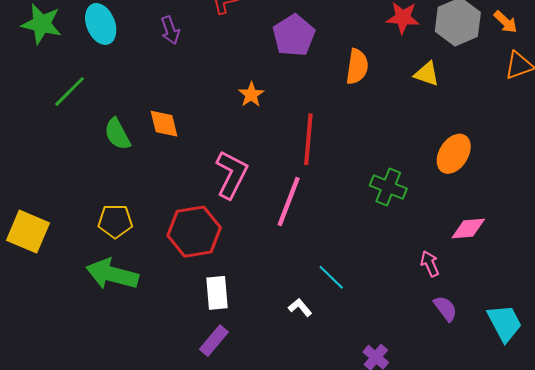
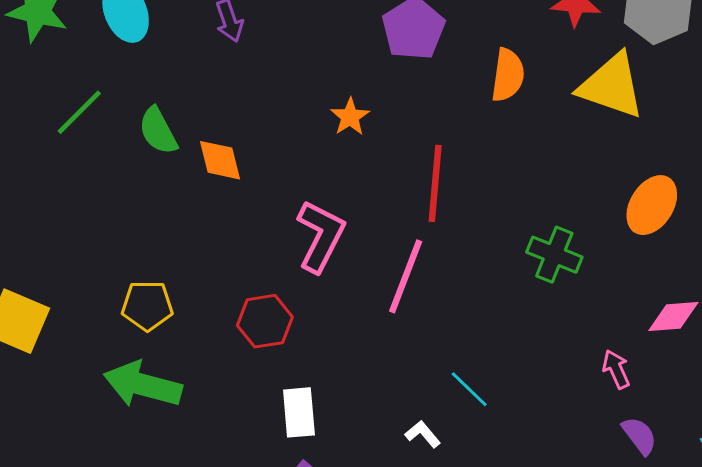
yellow triangle: (427, 74) -> (612, 86), size x1.8
green semicircle: (117, 134) -> (158, 131), moved
red hexagon: (194, 232) -> (265, 321), size x0.7

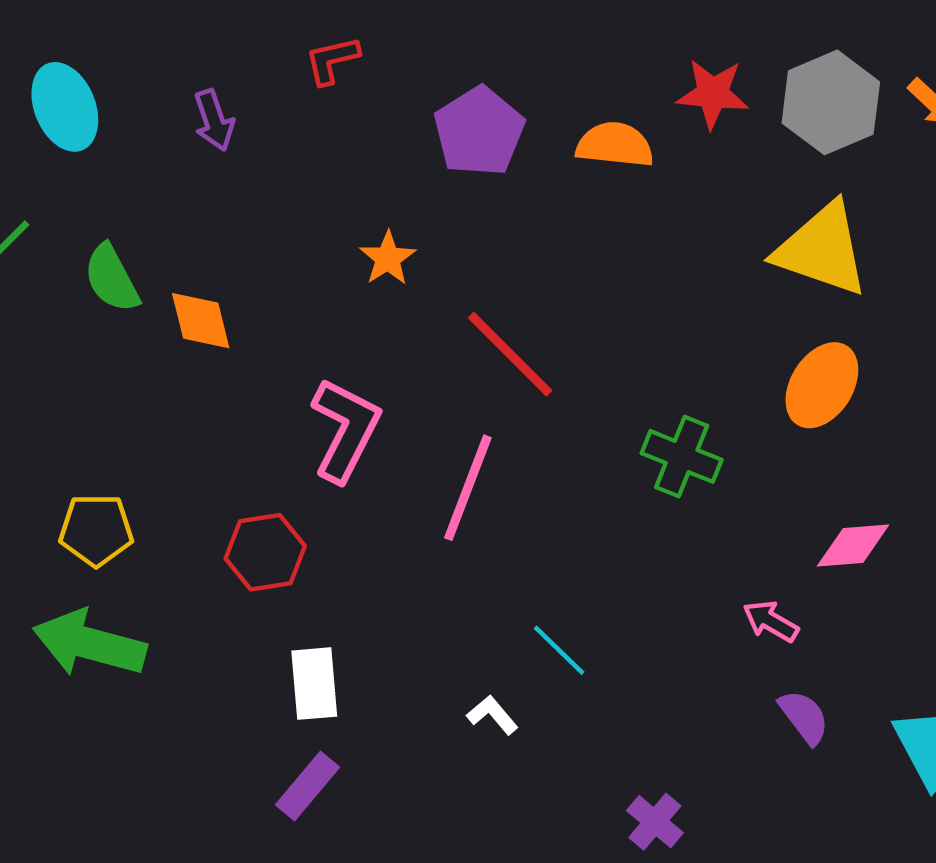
orange semicircle: (508, 75) -> (615, 145), moved, turned -92
yellow triangle: (612, 86) -> (822, 249), moved
red line: (435, 183) -> (510, 354), turned -50
pink arrow: (616, 369) -> (771, 621), turned -36

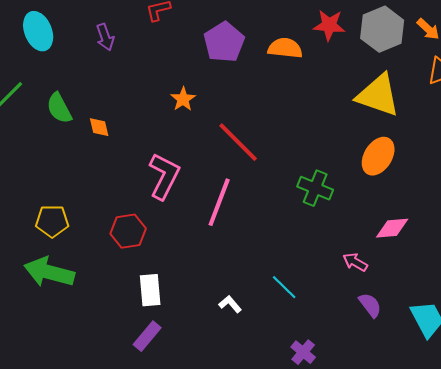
orange diamond: (201, 321) -> (99, 127), size x0.7
cyan line: (559, 650) -> (284, 287), moved

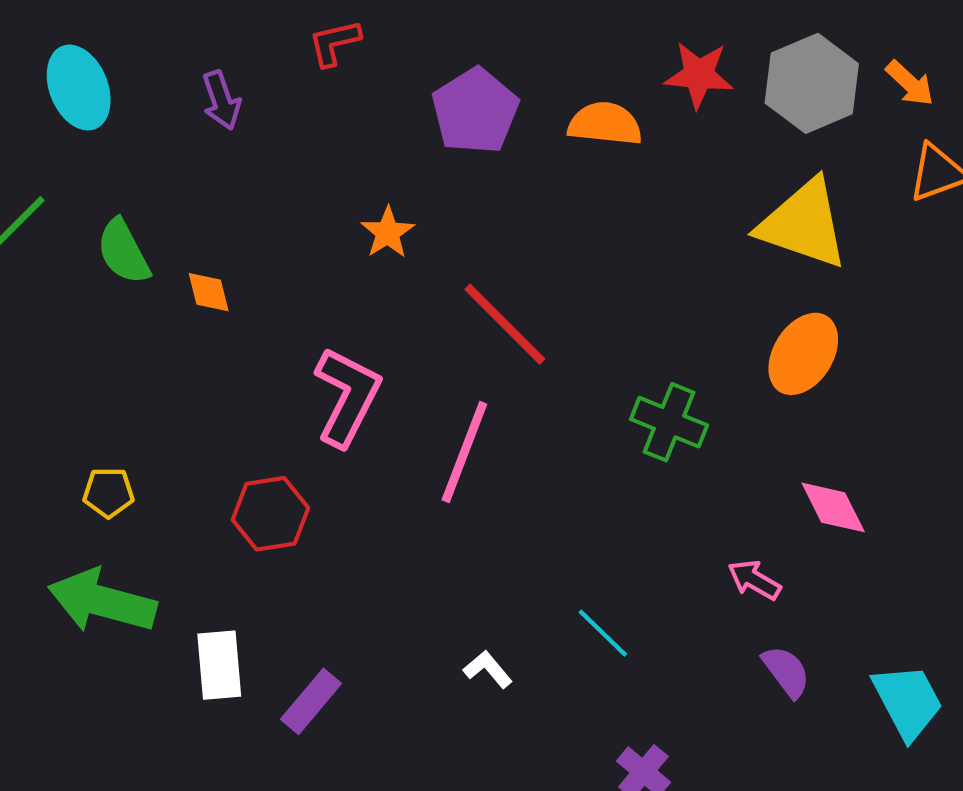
yellow pentagon: (52, 221) -> (108, 492), size x0.7
pink diamond: (392, 228) -> (833, 507), turned 68
white rectangle: (150, 290) -> (219, 665), moved
purple rectangle: (147, 336) -> (311, 701), moved

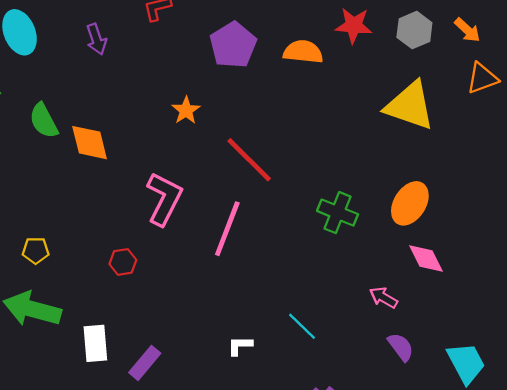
gray hexagon: (812, 83) -> (414, 30), size x0.7
orange diamond: (209, 292) -> (90, 143), size x1.6
orange ellipse: (803, 354) -> (410, 203), moved
red hexagon: (270, 514) -> (123, 262), size x0.7
white L-shape: (488, 669) -> (240, 346), turned -50

